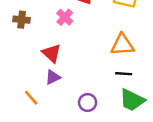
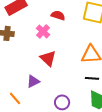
red triangle: (52, 53) -> (48, 58), moved

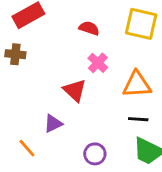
pink cross: (43, 31) -> (98, 63), moved

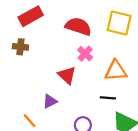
red semicircle: (89, 28) -> (78, 26), size x1.6
black line: (138, 119) -> (108, 98), moved

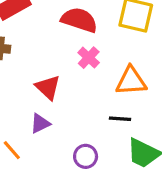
red triangle: (67, 75) -> (48, 87), moved

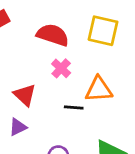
black line: (120, 119) -> (74, 107), moved

